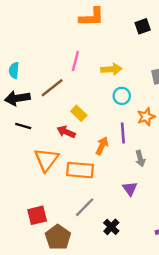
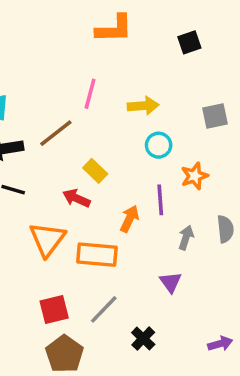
gray arrow: (140, 158) -> (186, 238), turned -147
red square: (37, 215) -> (54, 309), moved

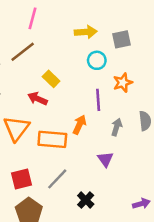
pink line: (90, 94) -> (33, 18), moved
gray square: (215, 116) -> (122, 39), moved
orange arrow: (129, 219) -> (80, 125), moved

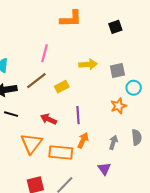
cyan circle: (97, 60) -> (134, 88), moved
yellow rectangle: (51, 79) -> (62, 87), moved, turned -72
purple line: (98, 100) -> (78, 115), moved

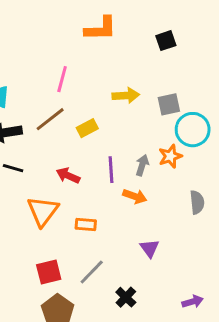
cyan circle: (134, 88) -> (193, 130), size x1.5
orange arrow: (83, 140) -> (135, 196), moved, turned 84
gray arrow: (113, 142) -> (142, 165), moved
orange rectangle: (61, 153) -> (86, 225), size x0.6

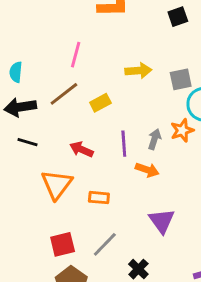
purple triangle: (150, 248) -> (162, 221), size x1.4

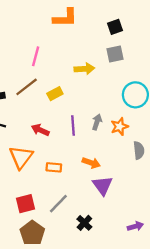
gray square: (181, 79) -> (115, 54), moved
orange star: (182, 130) -> (120, 127), moved
orange arrow: (147, 170) -> (91, 163), moved

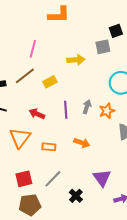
black square: (115, 27) -> (116, 31), moved
purple triangle: (103, 186) -> (102, 178), moved
brown pentagon: (32, 233) -> (30, 205), turned 30

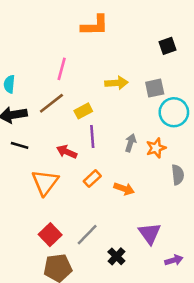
gray square: (103, 47) -> (155, 88), moved
purple line: (66, 110) -> (92, 136), moved
orange rectangle: (49, 147) -> (92, 179), moved, turned -48
red square: (24, 179) -> (50, 235), turned -30

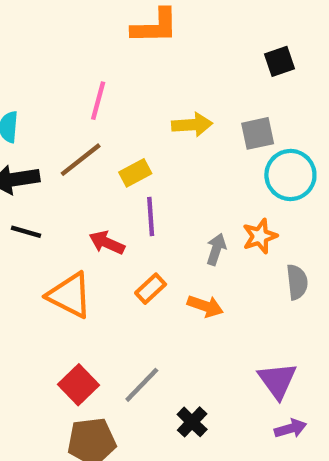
gray arrow: (130, 143) -> (216, 249), moved
orange triangle: (45, 182) -> (70, 295), turned -40
purple triangle: (150, 233) -> (277, 380), moved

